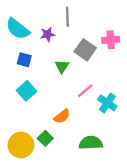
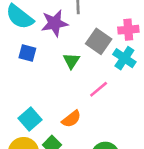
purple star: (48, 34) -> (55, 23), size x1.5
cyan square: (27, 91) -> (30, 119), moved
cyan cross: (107, 103) -> (124, 58), moved

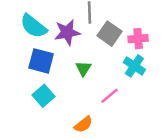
gray square: (99, 41) -> (109, 34), moved
blue square: (27, 53) -> (41, 61), size x1.5
cyan square: (30, 119) -> (44, 96), moved

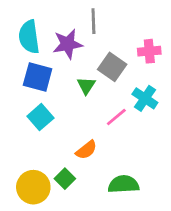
cyan semicircle: (34, 26) -> (29, 37), turned 44
gray square: (109, 34) -> (112, 67), moved
cyan cross: (134, 66) -> (145, 98), moved

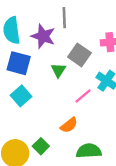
purple star: (68, 44) -> (43, 36), turned 30
orange semicircle: (86, 150) -> (69, 125), moved

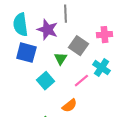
cyan square: (21, 96) -> (45, 81), moved

